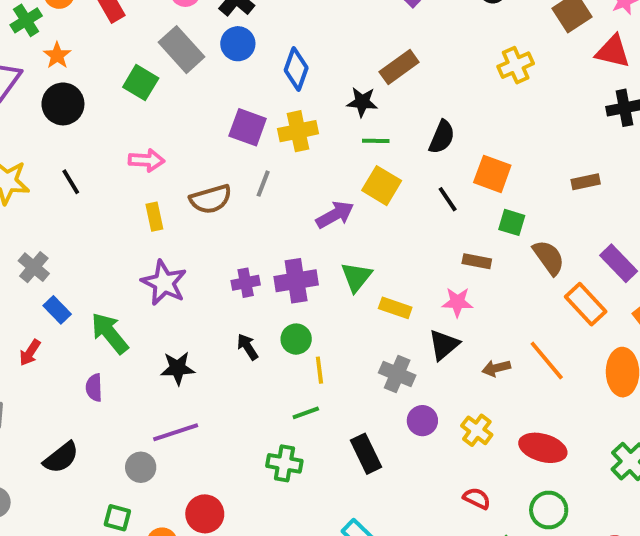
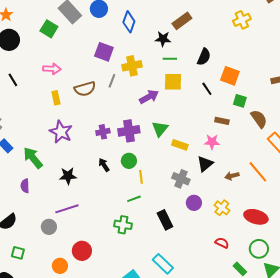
yellow cross: (298, 131) -> (132, 66), moved
yellow square: (382, 186) -> (173, 82), turned -30
green square: (117, 518) -> (18, 253), moved

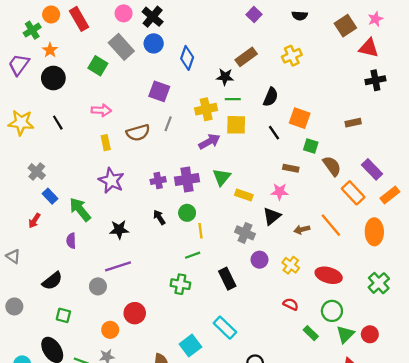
yellow cross: (242, 20) -> (292, 56), moved
yellow cross: (132, 66) -> (206, 109), moved

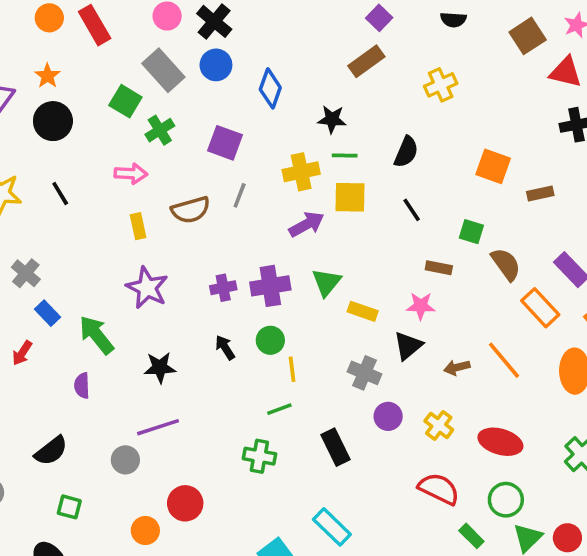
green cross: (32, 30) -> (160, 130), moved
brown rectangle: (246, 57) -> (366, 61), moved
orange square: (300, 118) -> (493, 166), moved
red semicircle: (291, 304) -> (439, 489), size x1.6

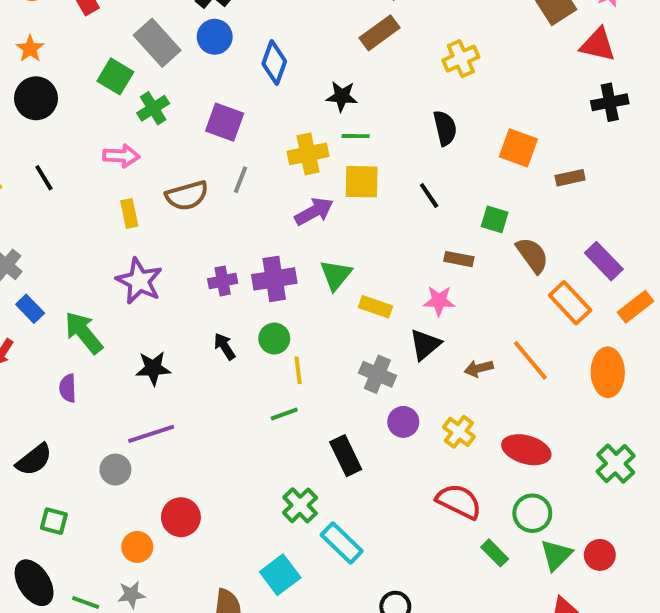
black semicircle: (406, 152) -> (445, 128), moved, turned -36
green cross: (259, 456) -> (300, 505), moved, turned 36

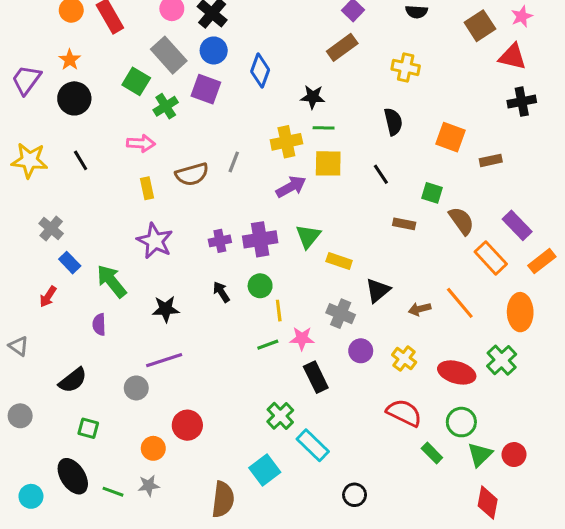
yellow cross: (461, 59) -> (406, 67), turned 36
purple square: (225, 122) -> (206, 89), moved
pink star: (439, 301) -> (302, 338), moved
green cross: (616, 464) -> (502, 360), moved

